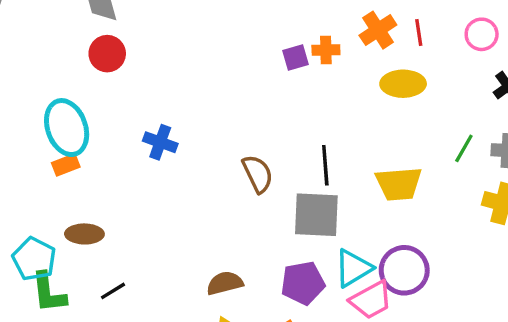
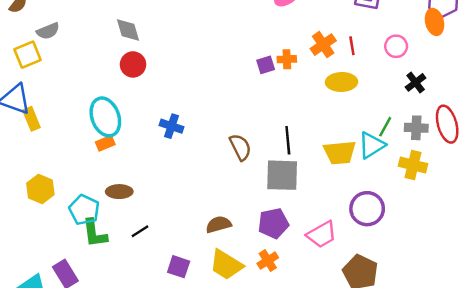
cyan triangle: (353, 268) -> (372, 145), moved
purple circle: (404, 270) -> (367, 209), moved

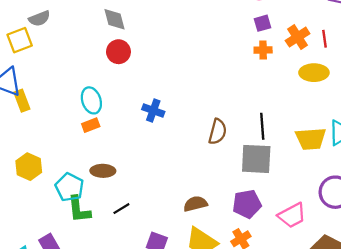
purple square: (266, 65) -> (263, 23), moved
cyan ellipse: (105, 117) -> (91, 100), size x0.7
brown semicircle: (240, 147) -> (218, 132), turned 40

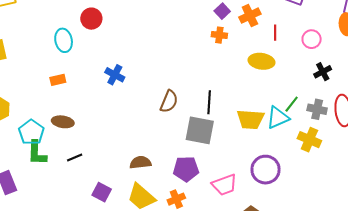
purple square: (263, 23) -> (222, 11), turned -35
orange cross: (298, 37) -> (250, 16), moved
cyan ellipse: (91, 100) -> (64, 40), moved

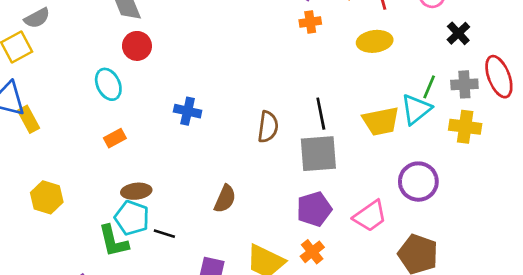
cyan pentagon: (31, 132) -> (132, 218), moved
black line: (75, 158) -> (164, 234), turned 56
brown semicircle: (140, 162) -> (225, 199), moved, turned 135

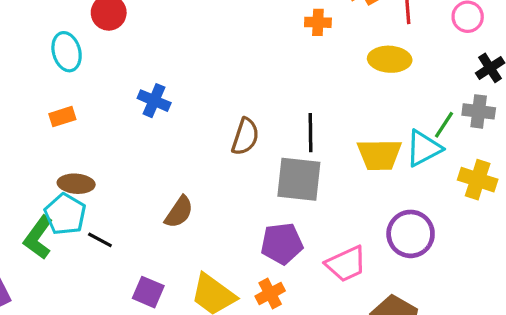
gray cross: (464, 84) -> (479, 111), moved
green L-shape: (113, 241) -> (38, 237), turned 39

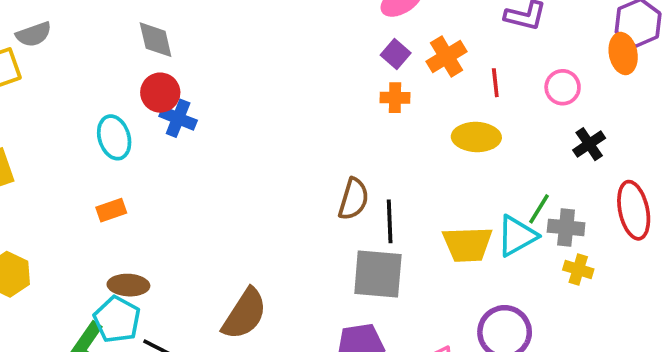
blue cross: (154, 101) -> (178, 118), moved
gray cross: (479, 111) -> (566, 227), moved
brown semicircle: (245, 137) -> (354, 199), moved
yellow cross: (478, 180) -> (578, 269), size x0.7
brown semicircle: (179, 212) -> (245, 314), size x1.4

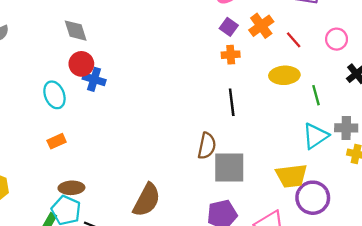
red line: (495, 83) -> (294, 40), turned -30
brown semicircle: (354, 199) -> (207, 146), moved
green line: (539, 209) -> (316, 95), moved, turned -42
black line: (390, 221) -> (232, 102), moved
yellow trapezoid: (468, 244) -> (291, 176), moved

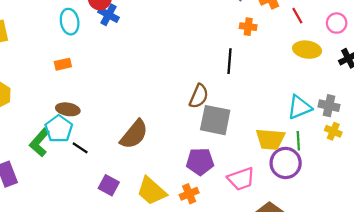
orange cross: (231, 55) -> (248, 27), moved
yellow ellipse: (284, 75) -> (307, 50), moved
green line: (316, 95) -> (298, 141), moved

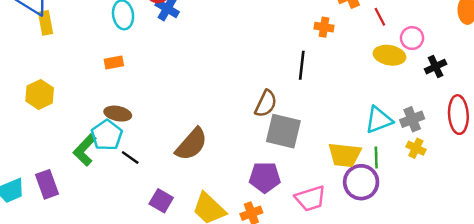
pink circle: (337, 23) -> (412, 38), moved
gray cross: (329, 106) -> (412, 119), turned -36

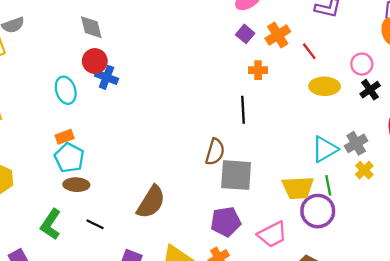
pink circle: (412, 38) -> (362, 64), moved
cyan pentagon: (107, 135) -> (69, 158), moved
yellow cross: (416, 148) -> (364, 170), turned 30

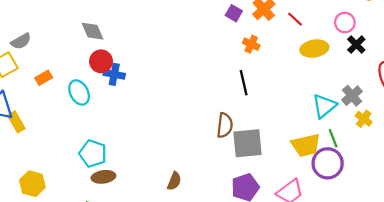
orange cross: (258, 70) -> (251, 44), turned 35
orange rectangle: (65, 137) -> (44, 78), moved
brown semicircle: (151, 202) -> (174, 181), size x0.6

